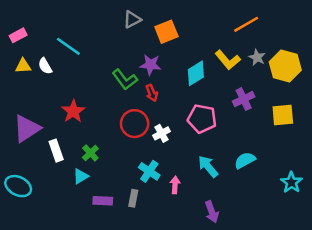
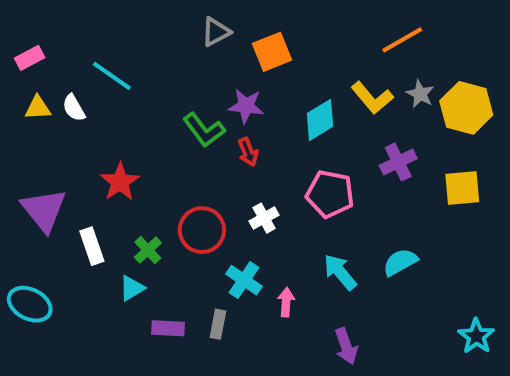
red circle: (135, 124) -> (202, 230), moved
purple triangle: (27, 128) -> (44, 210), turned -36
cyan star: (291, 182) -> (476, 336), moved

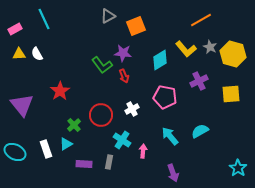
cyan line: (112, 76) -> (44, 19), moved, turned 30
white rectangle: (92, 246) -> (46, 149), moved

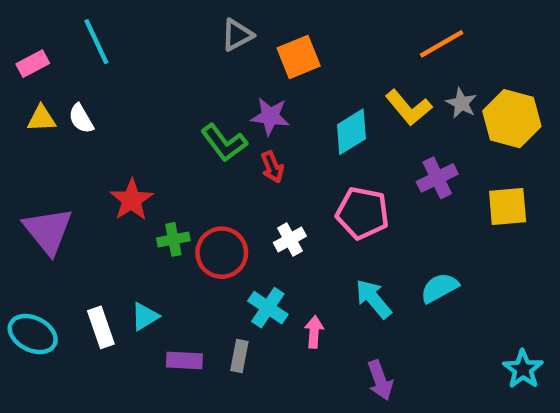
green cross: (74, 125) -> (173, 239), moved, turned 32

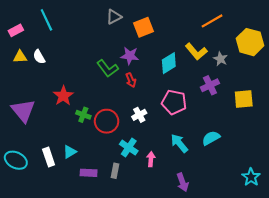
gray star: (461, 103) -> (220, 59), moved
yellow hexagon: (512, 119) -> (250, 42), moved
green cross: (173, 239) -> (83, 115), turned 32

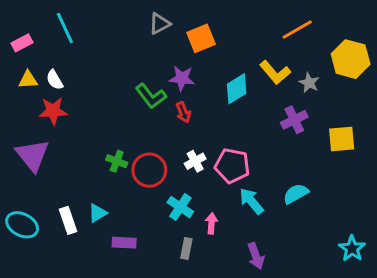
red star: (63, 96) -> (53, 111), moved, turned 30
pink pentagon: (174, 102) -> (232, 166), moved
gray rectangle: (115, 171) -> (186, 248), moved

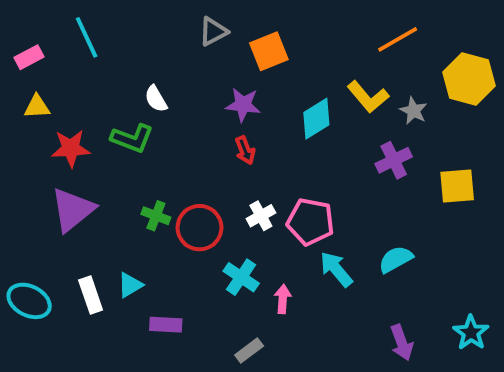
white semicircle: (55, 80) -> (156, 99), moved
green L-shape: (151, 96) -> (132, 138), moved, turned -32
purple triangle: (32, 155) -> (73, 210), moved, turned 30
gray rectangle: (186, 248) -> (249, 350), moved, turned 42
purple arrow: (256, 256) -> (402, 343), moved

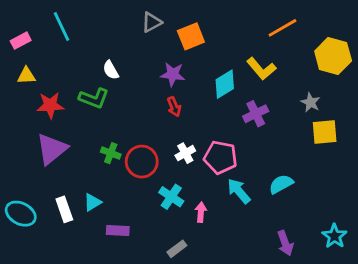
gray star: (413, 111) -> (311, 102), moved
purple cross: (394, 160) -> (256, 114), moved

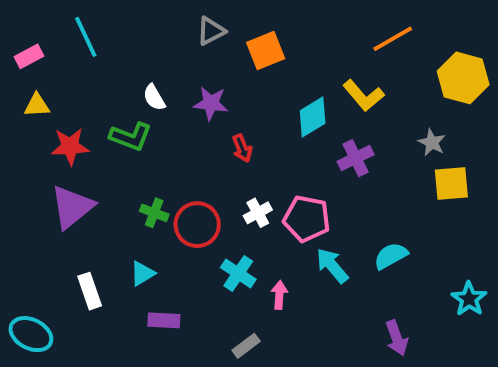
purple star: (173, 74) -> (211, 103), moved
cyan triangle: (92, 202) -> (142, 273), moved
cyan ellipse: (21, 214) -> (31, 334), moved
cyan star: (334, 236) -> (469, 299), moved

